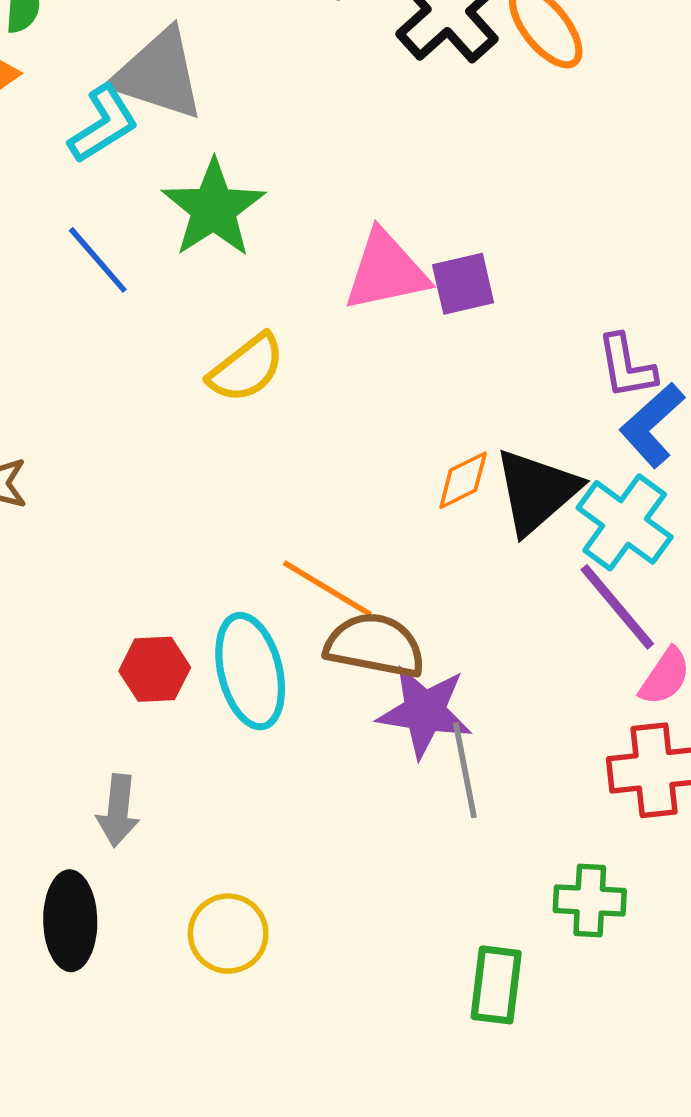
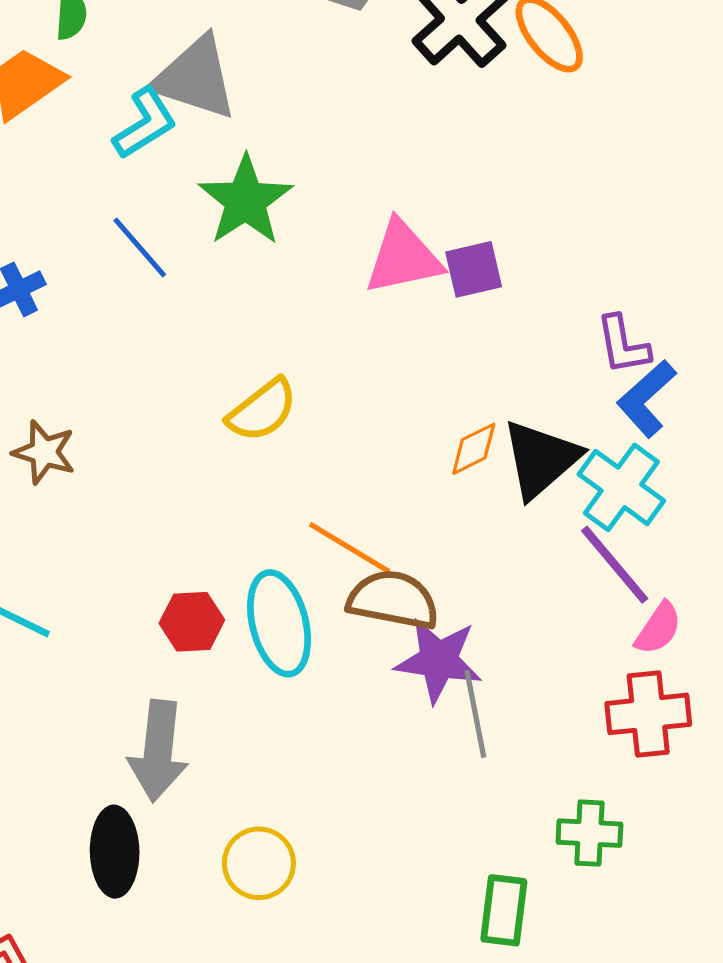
yellow semicircle: (246, 368) -> (262, 410), moved
gray arrow: (118, 811) -> (158, 751), size x1.5

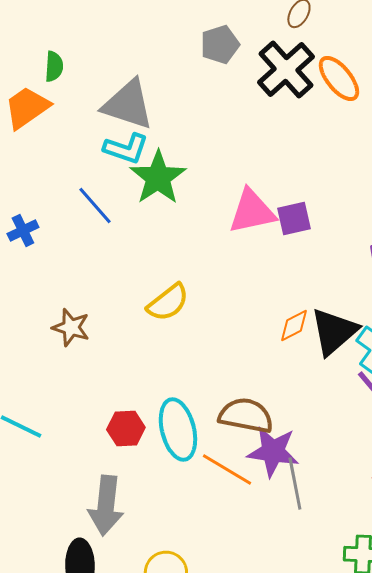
cyan L-shape: (145, 123) -> (126, 148), moved, turned 51
brown star: (44, 452) -> (71, 328), moved
orange line: (350, 548) -> (227, 470), moved

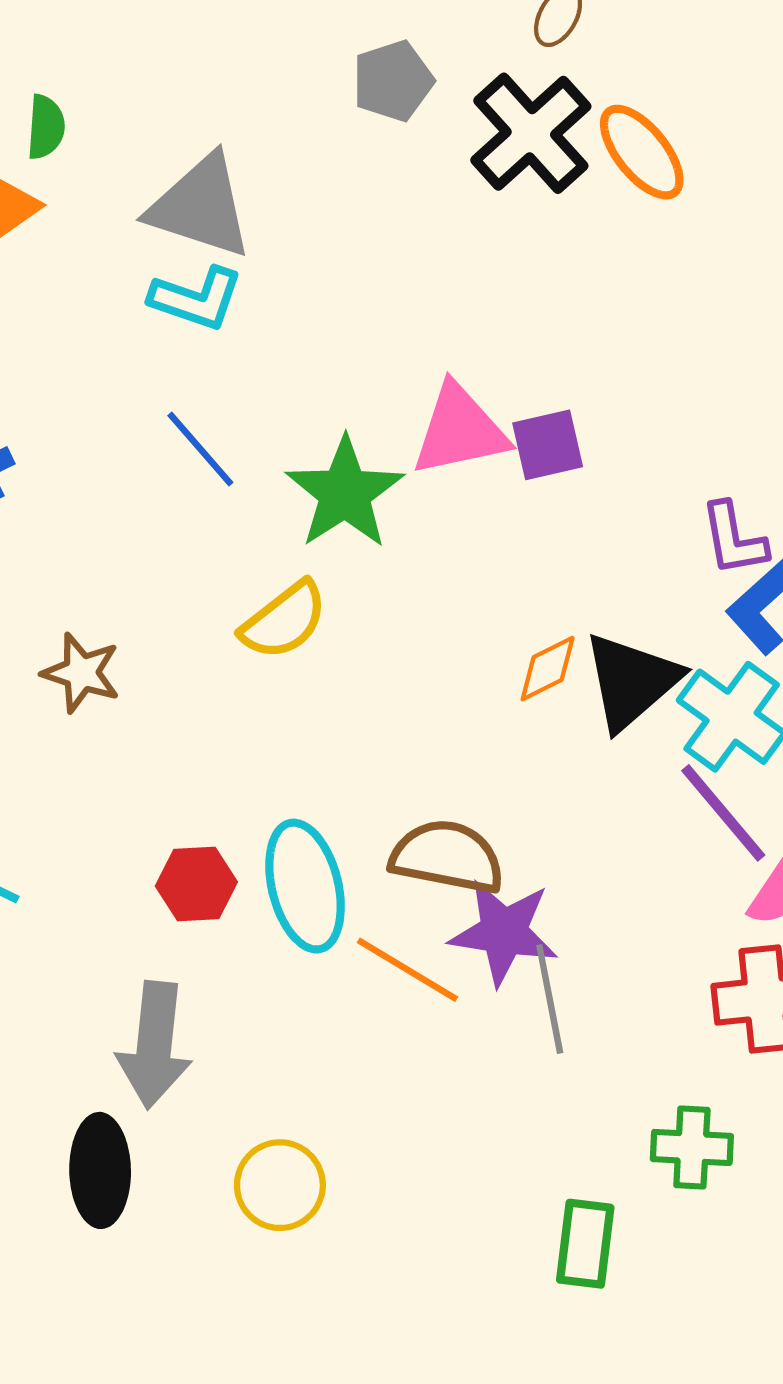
green star: (158, 178) -> (345, 493), moved
blue line: (95, 206) -> (200, 449), moved

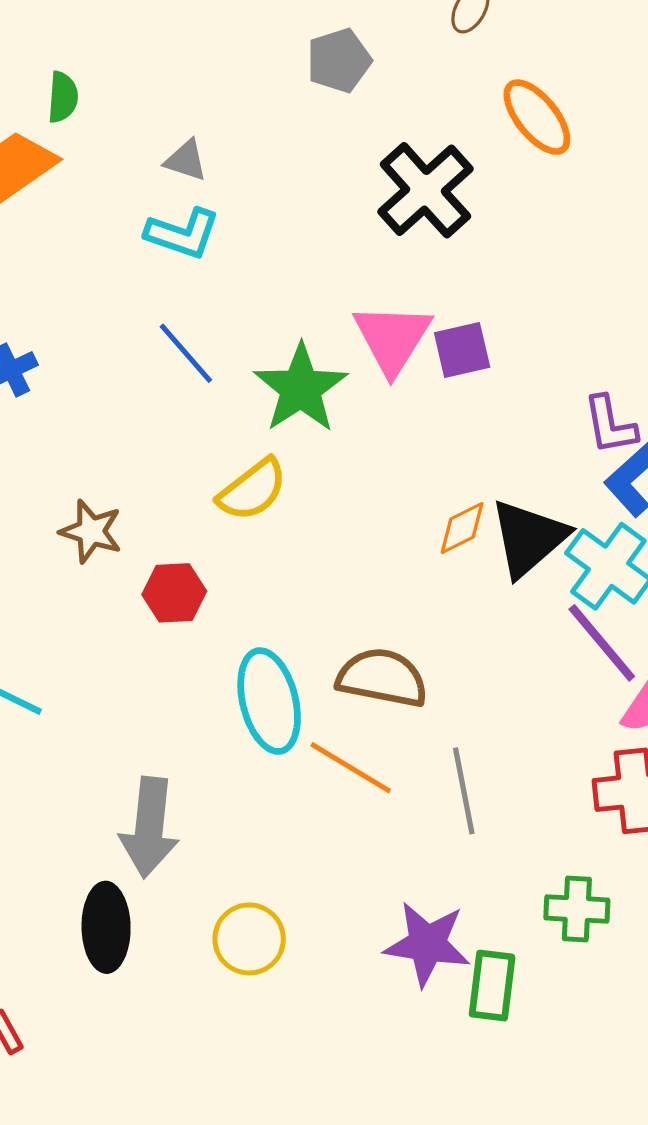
black cross: (531, 133) -> (425, 190), moved
gray triangle: (200, 206) -> (186, 160), size x0.5
pink triangle: (460, 430) -> (392, 338), turned -46
red hexagon: (196, 884) -> (174, 593), moved
purple star: (504, 932) -> (427, 944), moved

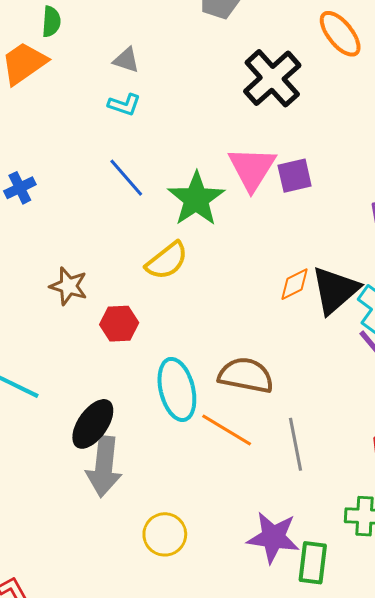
cyan L-shape: (183, 234) -> (124, 105), size x0.7
black ellipse: (106, 927) -> (93, 424), moved, turned 36

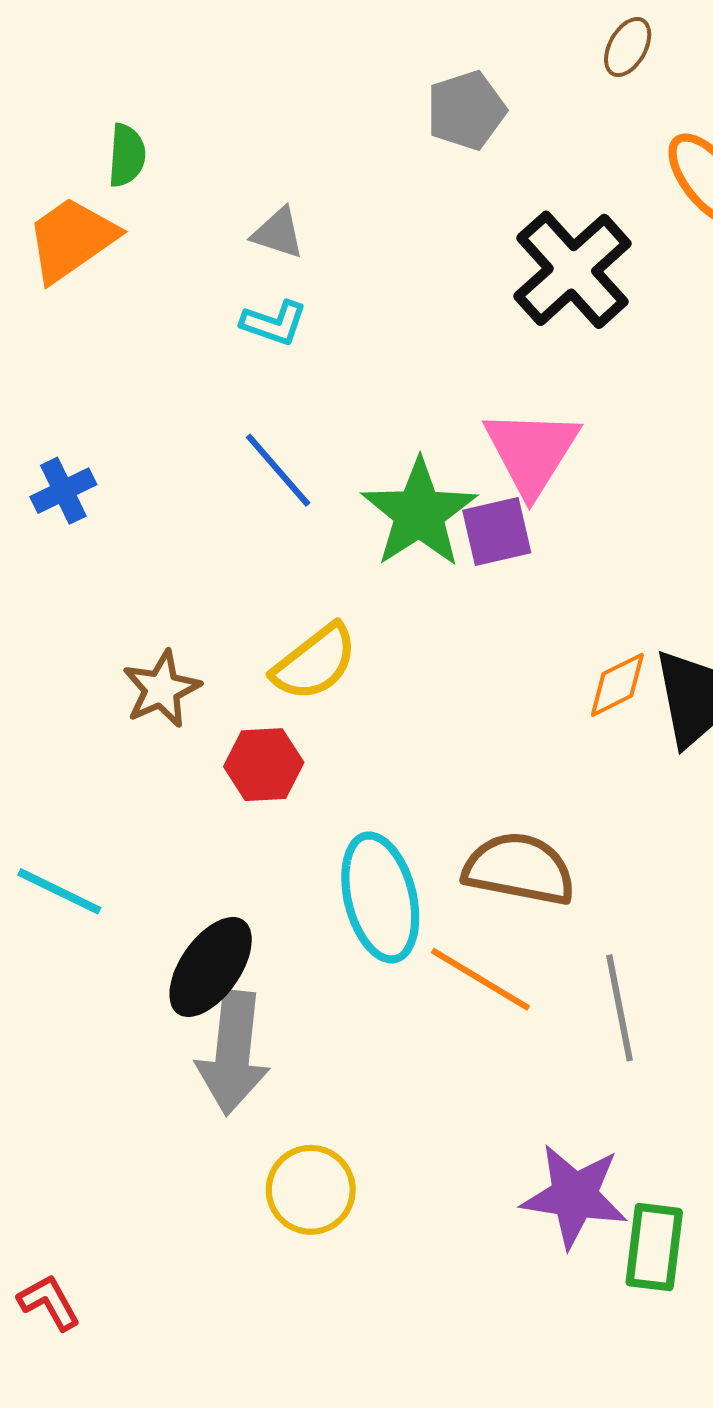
purple square: (295, 176) -> (497, 532), moved
yellow semicircle: (167, 261) -> (315, 662), moved
brown star: (69, 286) -> (162, 689), turned 30
yellow circle: (165, 534) -> (311, 1190), moved

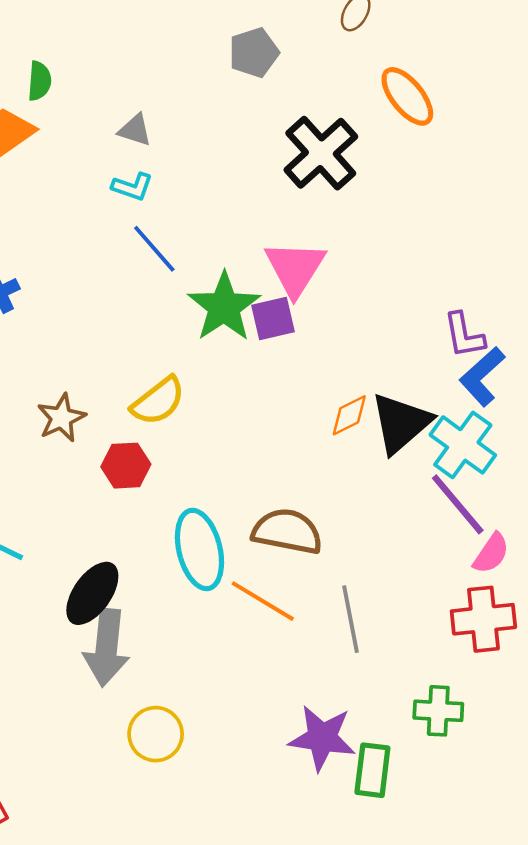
blue line: (278, 470) -> (154, 249), moved

